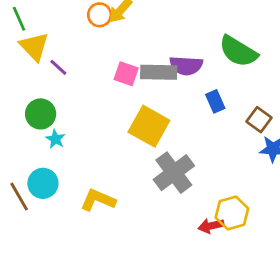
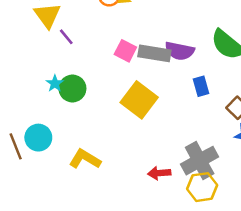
green circle: (41, 114) -> (72, 89), moved
cyan star: (55, 139) -> (55, 83), moved
gray cross: (174, 173) -> (200, 161), moved
red arrow: (211, 226) -> (159, 173), moved

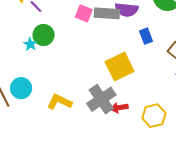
green circle: (72, 89) -> (44, 35), moved
yellow square: (139, 100) -> (120, 66), moved, turned 32
gray cross: (200, 161) -> (101, 99), moved

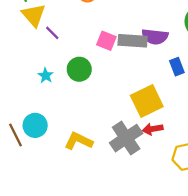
green circle: (44, 35) -> (79, 69), moved
red arrow: (119, 108) -> (153, 129), moved

